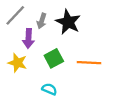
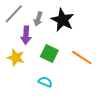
green square: (54, 58) -> (49, 53), turned -36
orange line: (89, 63) -> (82, 58), turned 30

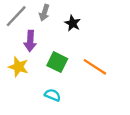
gray arrow: (38, 19) -> (44, 13), moved
black star: (63, 20) -> (73, 23), size x0.6

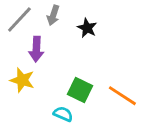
green square: (57, 62) -> (80, 90), moved
orange line: (95, 67) -> (122, 96), moved

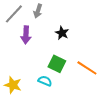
black star: (87, 28) -> (62, 33), moved
yellow star: (22, 80) -> (13, 85), moved

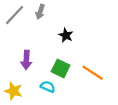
purple arrow: (26, 35) -> (26, 60), moved

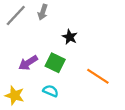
purple arrow: (26, 60) -> (28, 63), turned 54
green square: (61, 68) -> (55, 63), moved

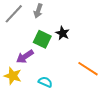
green square: (55, 63) -> (42, 39), moved
yellow star: (15, 95) -> (13, 76), moved

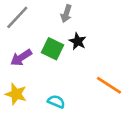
gray arrow: (38, 11) -> (66, 14), moved
purple arrow: (25, 57) -> (21, 58), moved

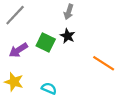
gray arrow: (66, 14) -> (69, 12), moved
orange line: (109, 85) -> (104, 63), moved

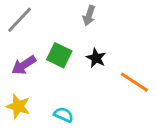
black star: (68, 36) -> (96, 58), moved

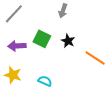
purple arrow: (24, 65) -> (17, 46), turned 30

